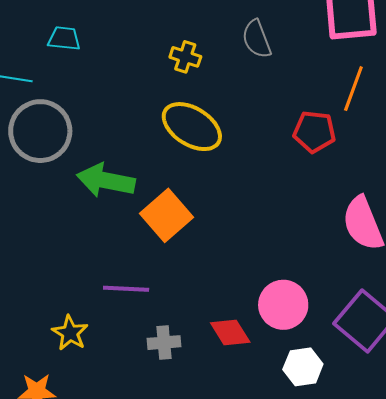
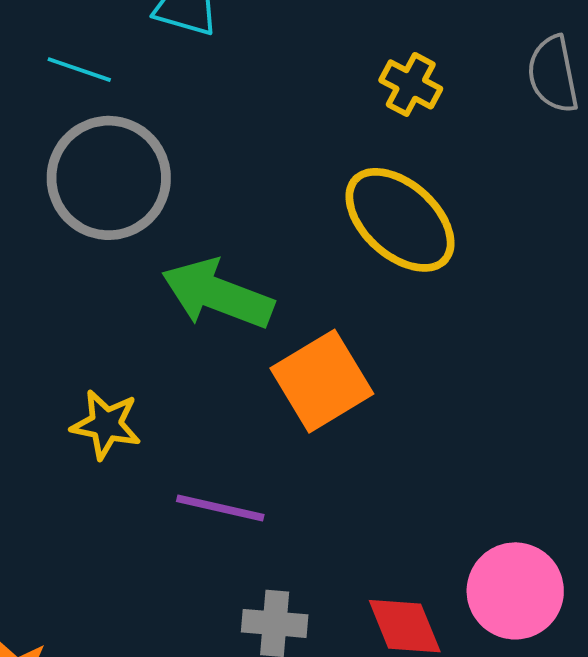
yellow star: (70, 333) -> (106, 425), moved, turned -30

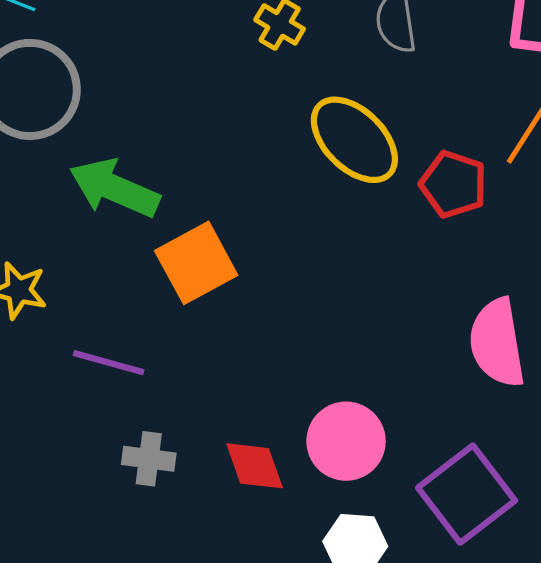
yellow ellipse: (400, 220) -> (354, 140), moved

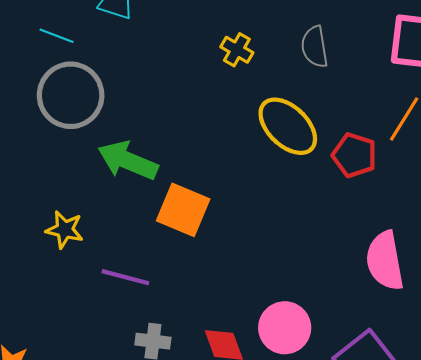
orange square: (196, 263) -> (183, 210), turned -38

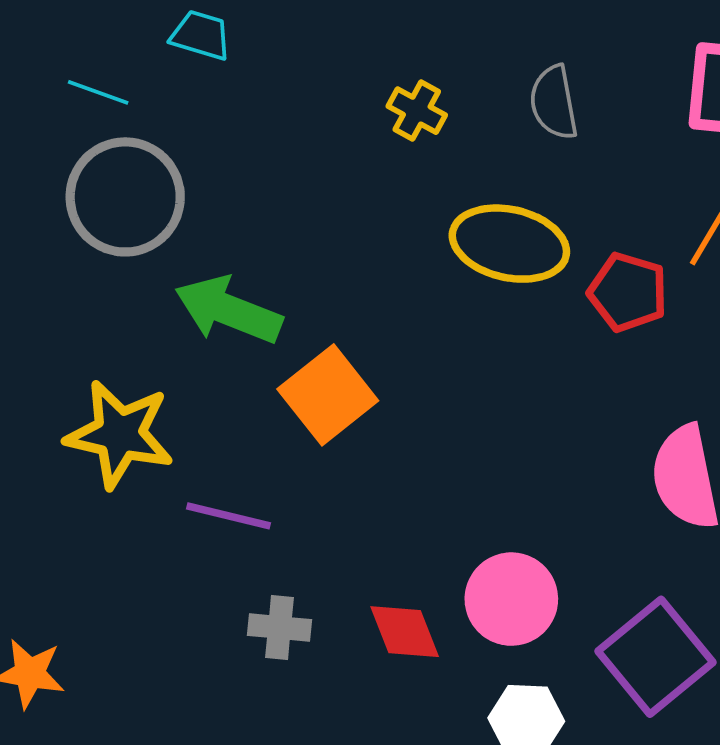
yellow ellipse: (288, 126) -> (509, 244), turned -30
orange square: (183, 210) -> (328, 395), turned 30
yellow star: (65, 230) -> (120, 434), size x1.6

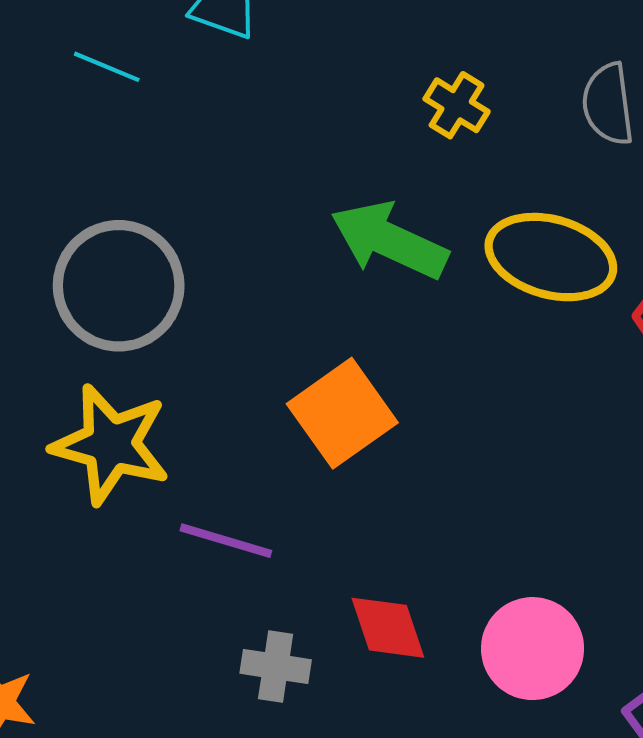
gray circle: (125, 197) -> (119, 286), moved
green arrow: (228, 310) -> (389, 240), moved
red diamond: (405, 632) -> (388, 628), moved

